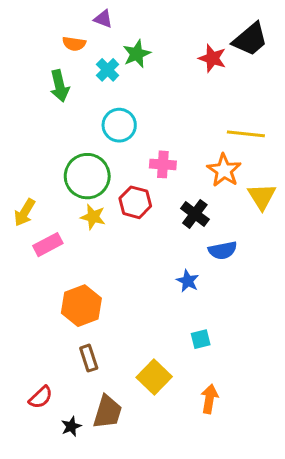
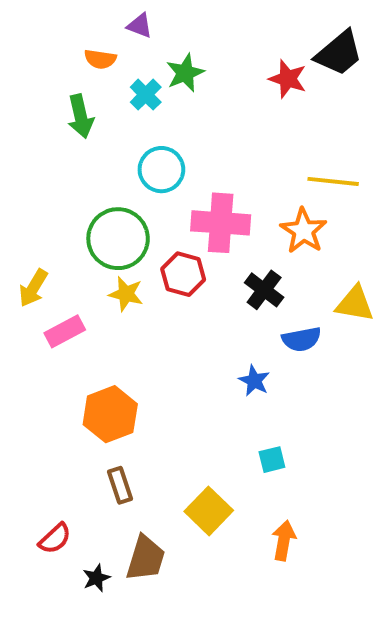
pink cross: (163, 164) -> (221, 223), size x1.6
yellow triangle: (262, 196) -> (355, 304), moved, turned -48

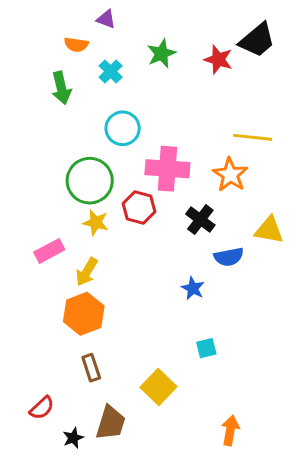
green star: (185, 73) -> (161, 54), moved
yellow arrow: (33, 288) -> (87, 272), moved
orange arrow: (284, 540) -> (230, 430), moved

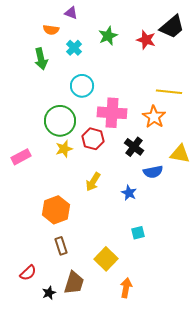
yellow star: (96, 223) -> (64, 149), turned -30
pink rectangle: (49, 251) -> (21, 157), moved
yellow arrow: (87, 272) -> (93, 182), moved
orange arrow: (230, 430) -> (126, 288), moved

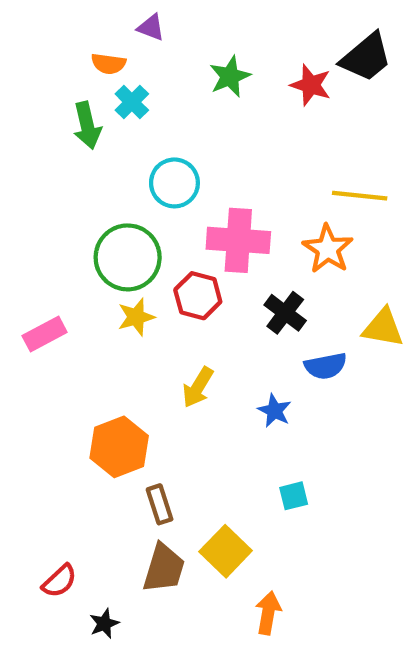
cyan cross: (74, 48) -> (132, 102), moved
brown rectangle: (61, 246) -> (160, 504), moved
brown trapezoid: (74, 283) -> (164, 568), moved

